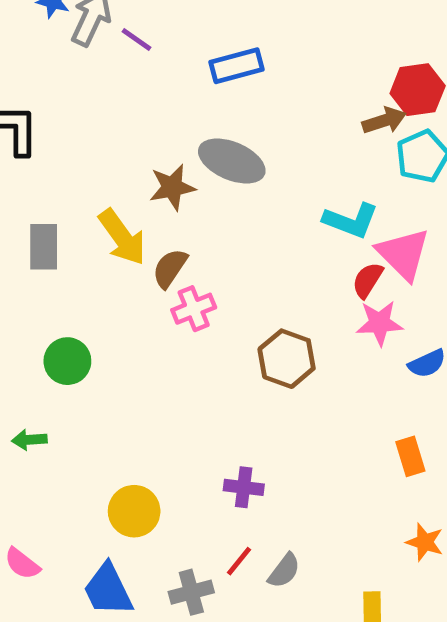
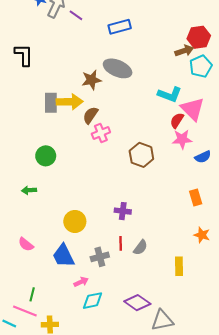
yellow arrow: (122, 237) -> (70, 102), turned -55
gray rectangle: (44, 247) -> (51, 103), moved
red line: (239, 561) -> (121, 243), turned -40

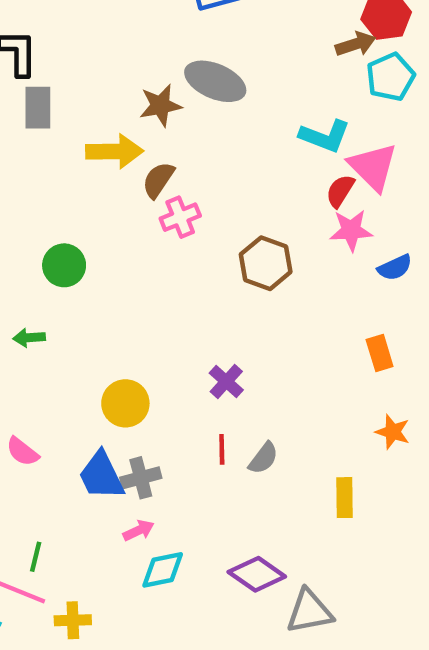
gray rectangle: (51, 103) -> (38, 108), moved
purple cross: (123, 211) -> (226, 381), turned 35
gray cross: (100, 257) -> (141, 478), moved

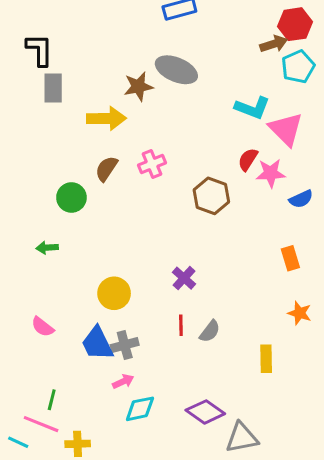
brown semicircle: (158, 180) -> (106, 169), moved
red semicircle: (340, 191) -> (248, 159), moved

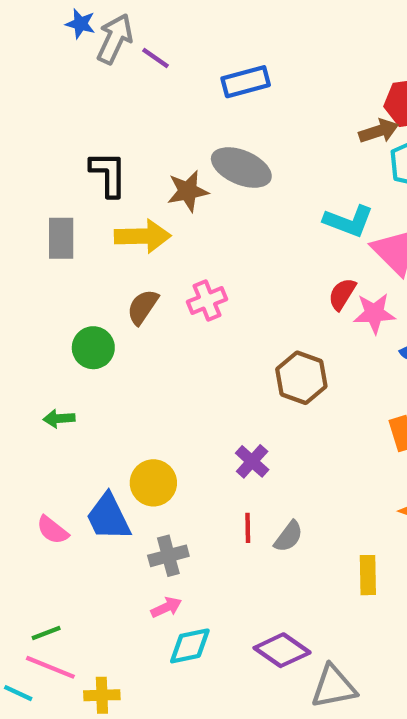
black L-shape: (40, 50) -> (108, 174), moved
gray rectangle: (53, 88) -> (61, 238), moved
brown hexagon: (211, 196) -> (301, 378), moved
blue trapezoid: (97, 343) -> (108, 517), moved
green line: (52, 400) -> (46, 633), moved, turned 55

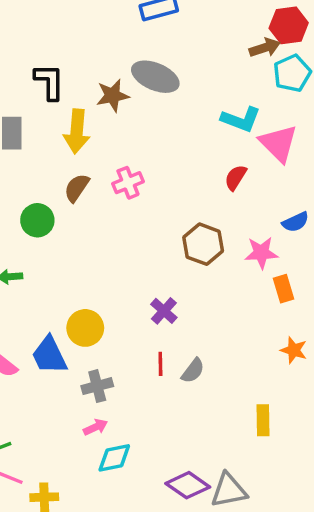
yellow arrow: (143, 236) -> (77, 131), turned 96
pink star: (374, 313) -> (261, 253), moved
yellow rectangle: (368, 575) -> (263, 420), moved
purple diamond: (282, 650) -> (188, 485), moved

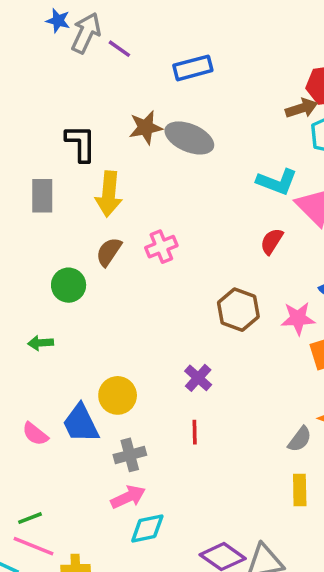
brown star: (113, 95) -> (146, 127), moved
gray semicircle: (193, 371) -> (300, 439), moved
pink arrow: (95, 427) -> (128, 497), size x1.4

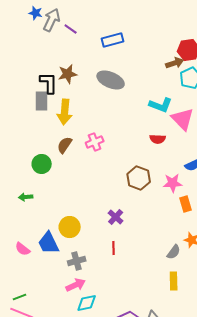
brown star: (146, 127) -> (68, 74), moved
gray rectangle: (42, 196) -> (42, 101), moved
red semicircle: (272, 241) -> (158, 139), turned -119

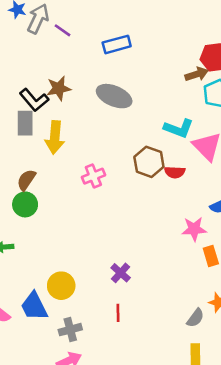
black L-shape: (49, 83) -> (34, 100), turned 140
brown semicircle: (65, 145) -> (26, 180), moved
brown hexagon: (139, 178) -> (149, 162), moved

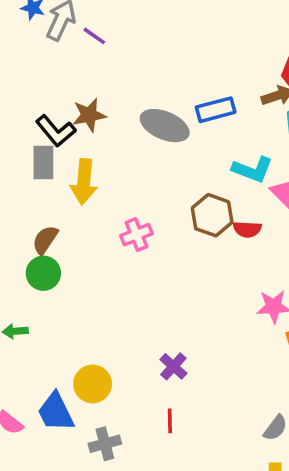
blue rectangle: (117, 44) -> (216, 110), moved

